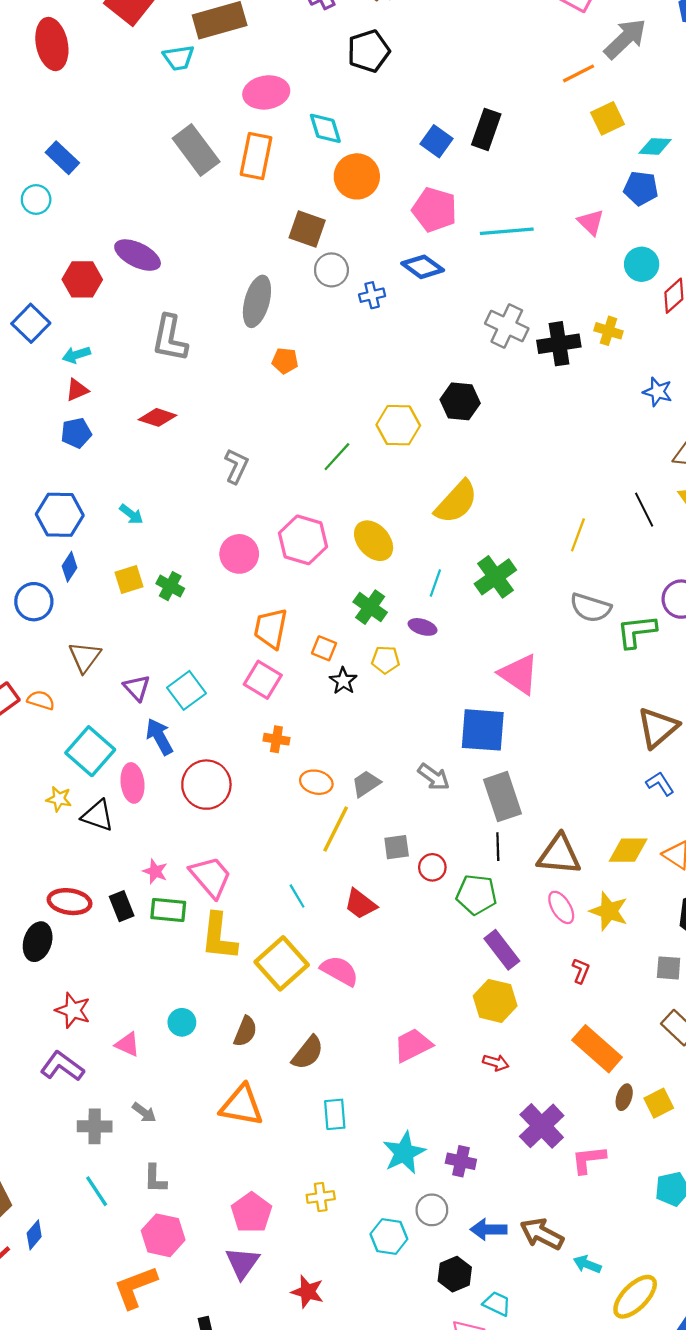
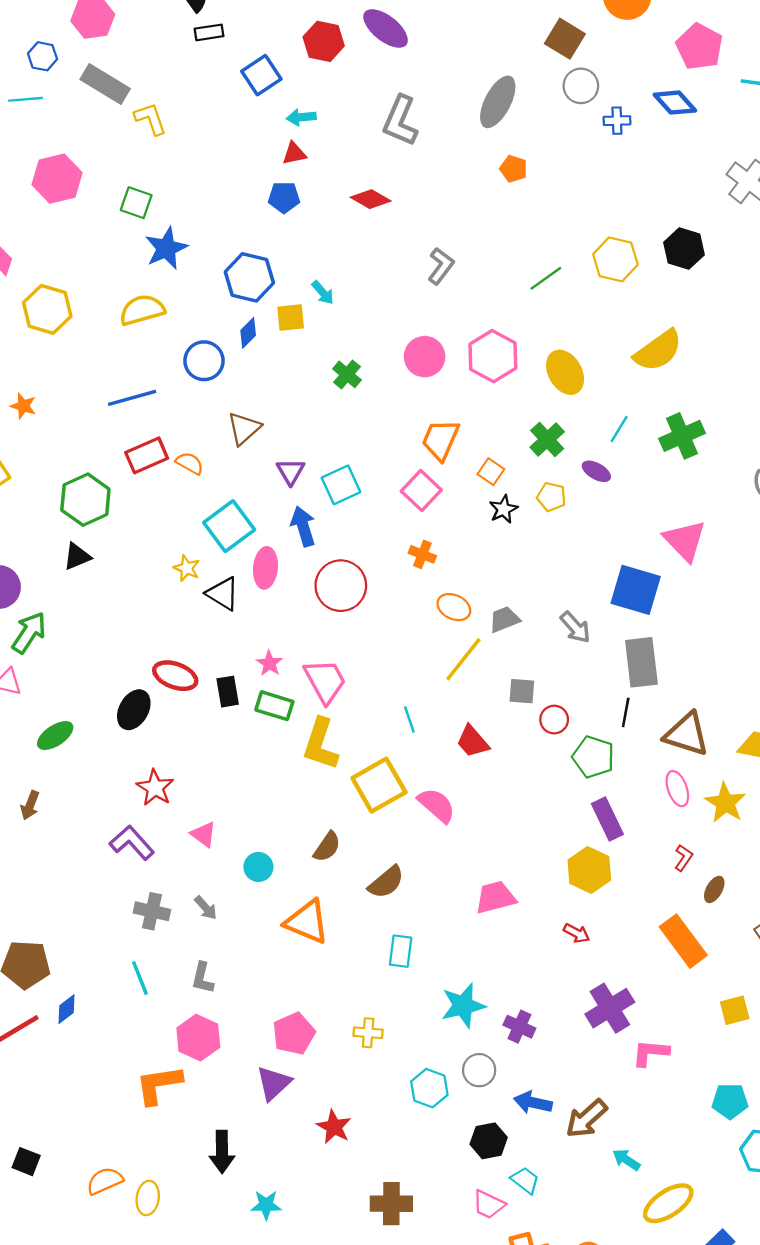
yellow square: (129, 580) -> (291, 317), moved
cyan circle: (182, 1022) -> (258, 867), moved
brown ellipse: (624, 1097) -> (714, 889), moved
brown arrow: (542, 1234) -> (586, 1119), turned -81

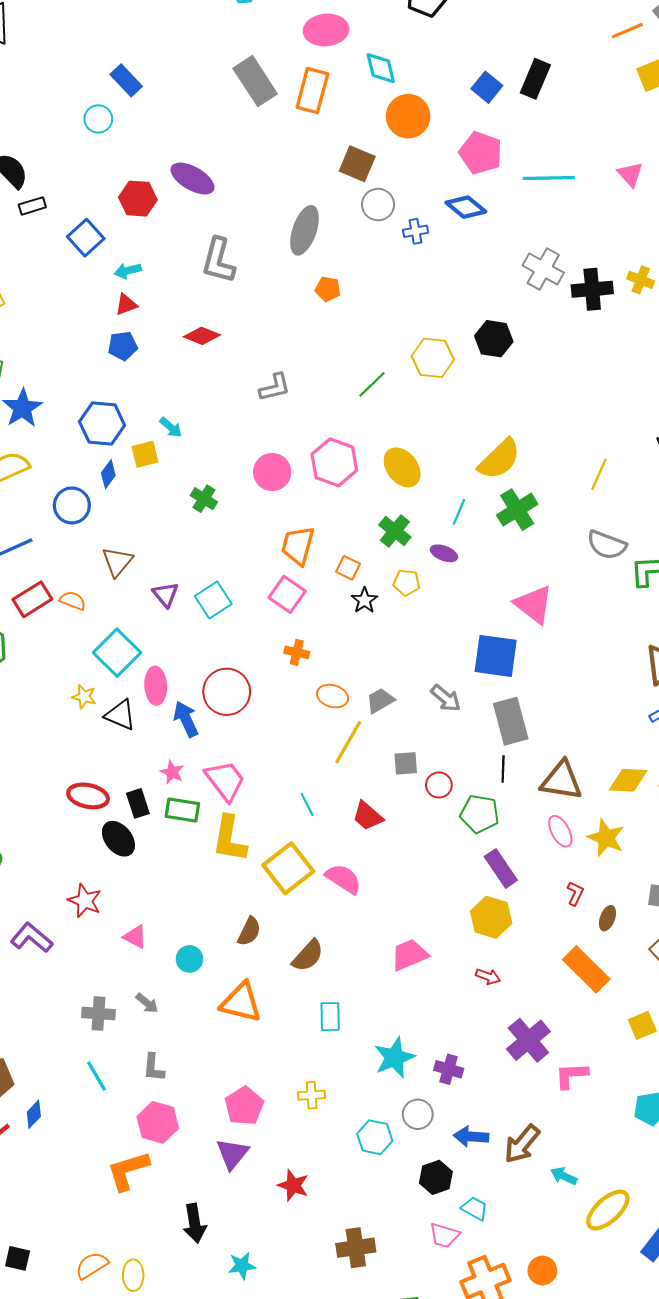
gray L-shape: (441, 266) -> (275, 387), turned 48
yellow semicircle: (658, 351) -> (499, 459), moved
blue arrow: (303, 526) -> (186, 719), moved
black ellipse: (134, 710) -> (118, 839), moved, turned -60
purple L-shape: (132, 843) -> (32, 938), moved

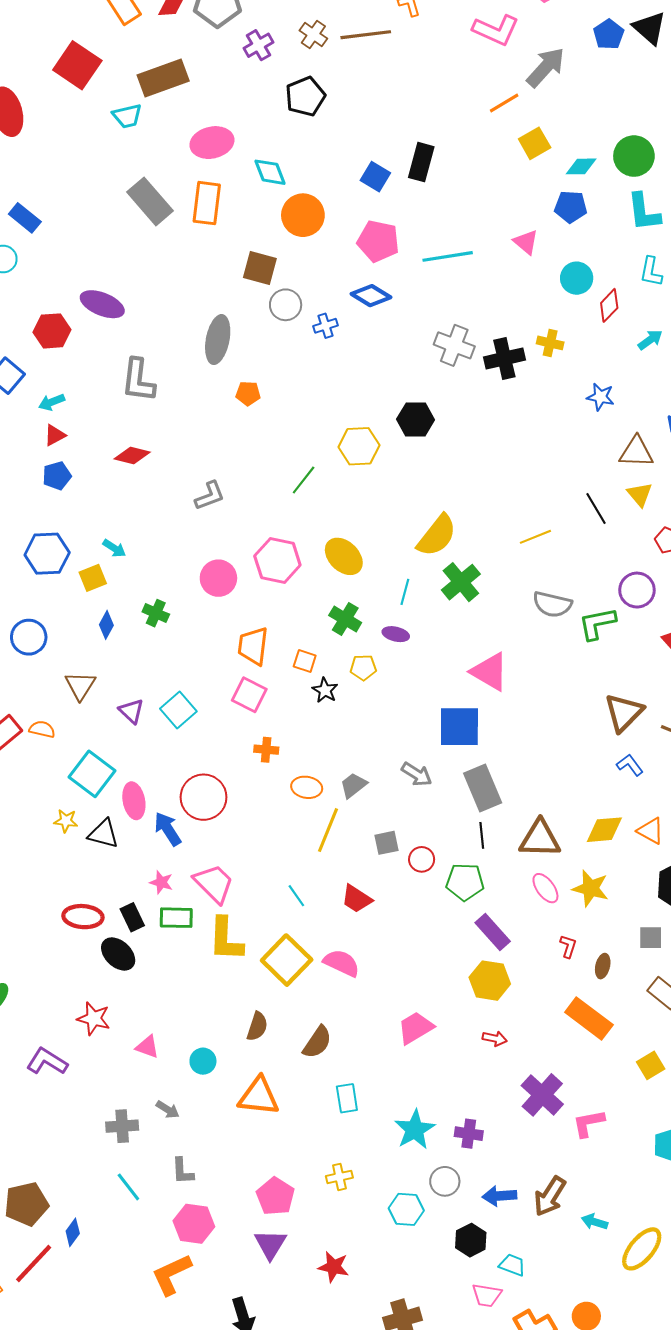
blue diamond: (108, 474) -> (106, 625), moved
yellow line: (599, 474) -> (535, 537), turned 52

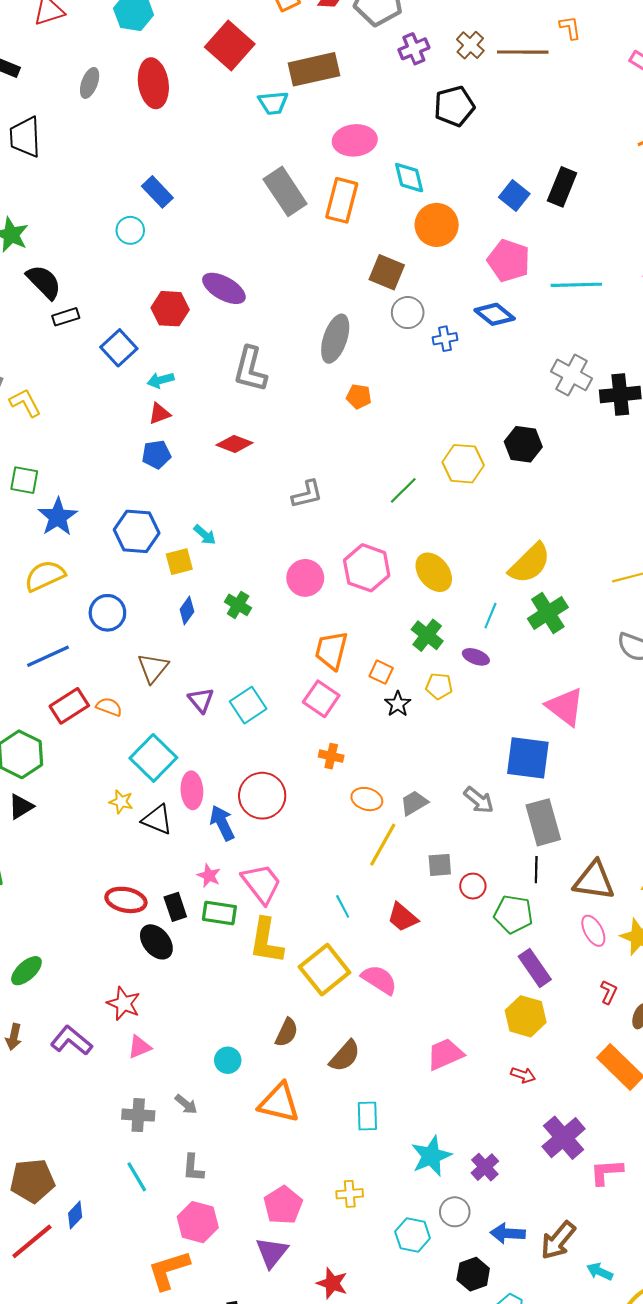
pink triangle: (147, 1047) -> (139, 1047), moved, turned -50
purple cross: (469, 1134) -> (485, 1167), turned 32

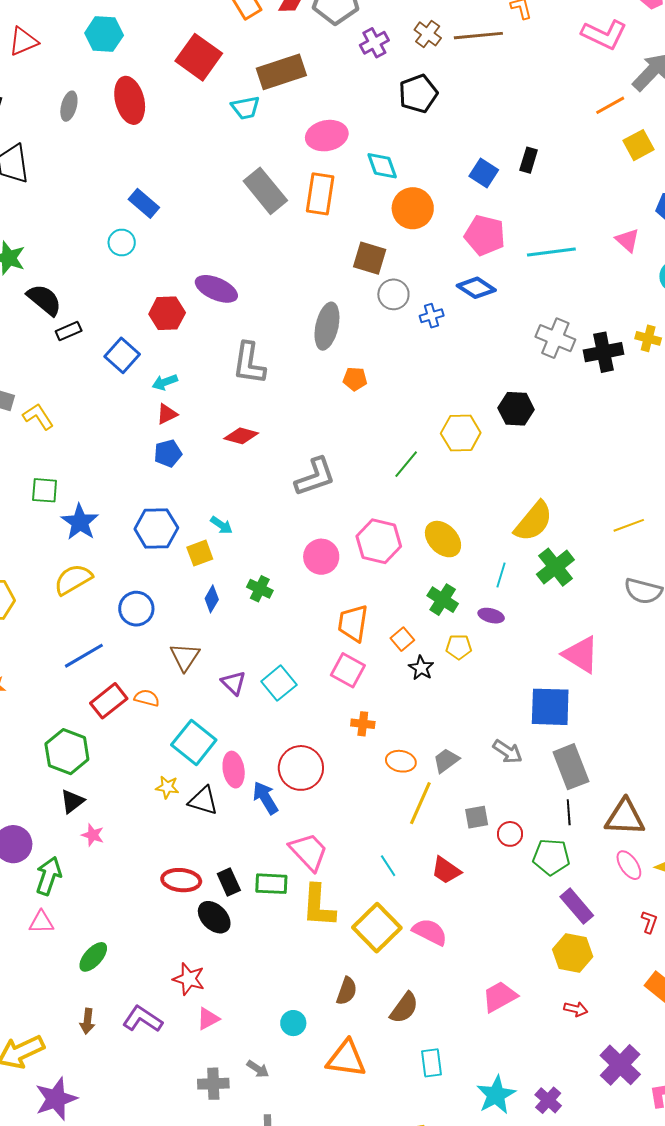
black rectangle: (562, 187) -> (529, 160), size x0.7
gray L-shape: (307, 494) -> (315, 477), size x1.4
orange square: (381, 672) -> (402, 639), turned 30
pink star: (209, 876) -> (93, 835), moved

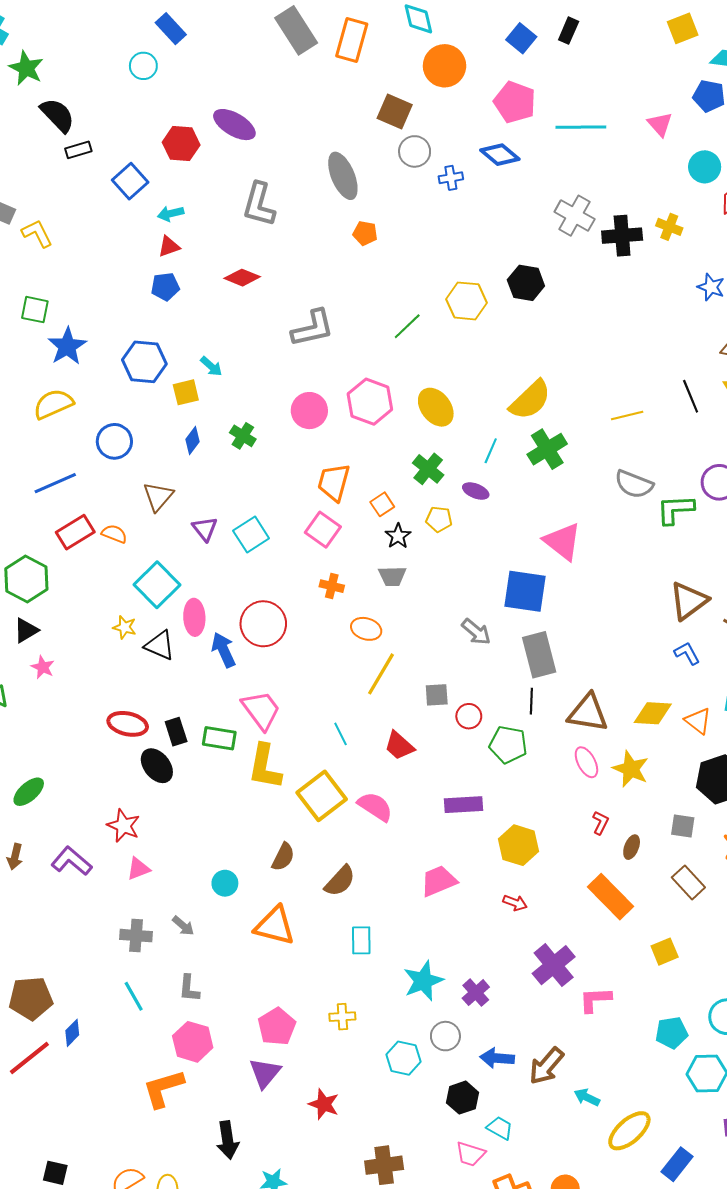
gray ellipse: (327, 326) -> (343, 176), turned -42
gray trapezoid: (446, 760) -> (392, 576), moved, turned -152
purple rectangle: (577, 906) -> (464, 805), moved, turned -60

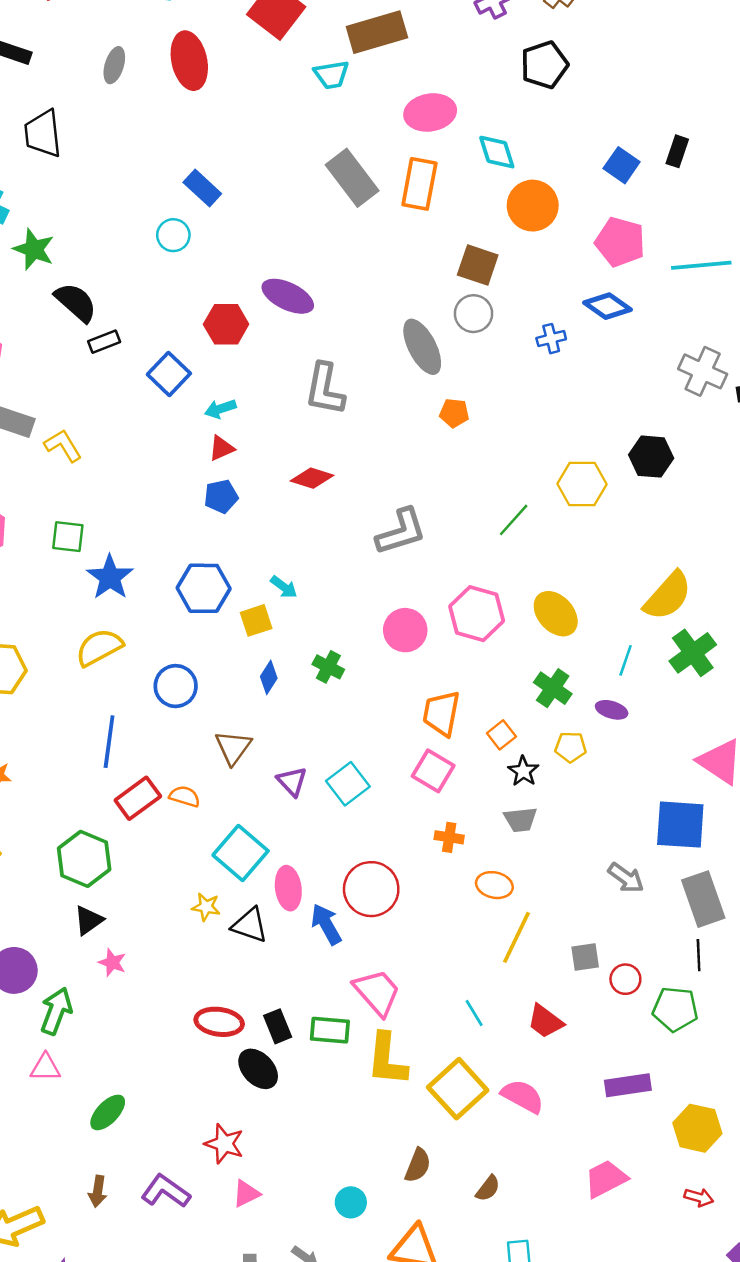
gray circle: (415, 151) -> (474, 314), moved
blue line: (55, 483) -> (109, 742), turned -54
brown semicircle: (340, 881) -> (488, 1188), size x0.7

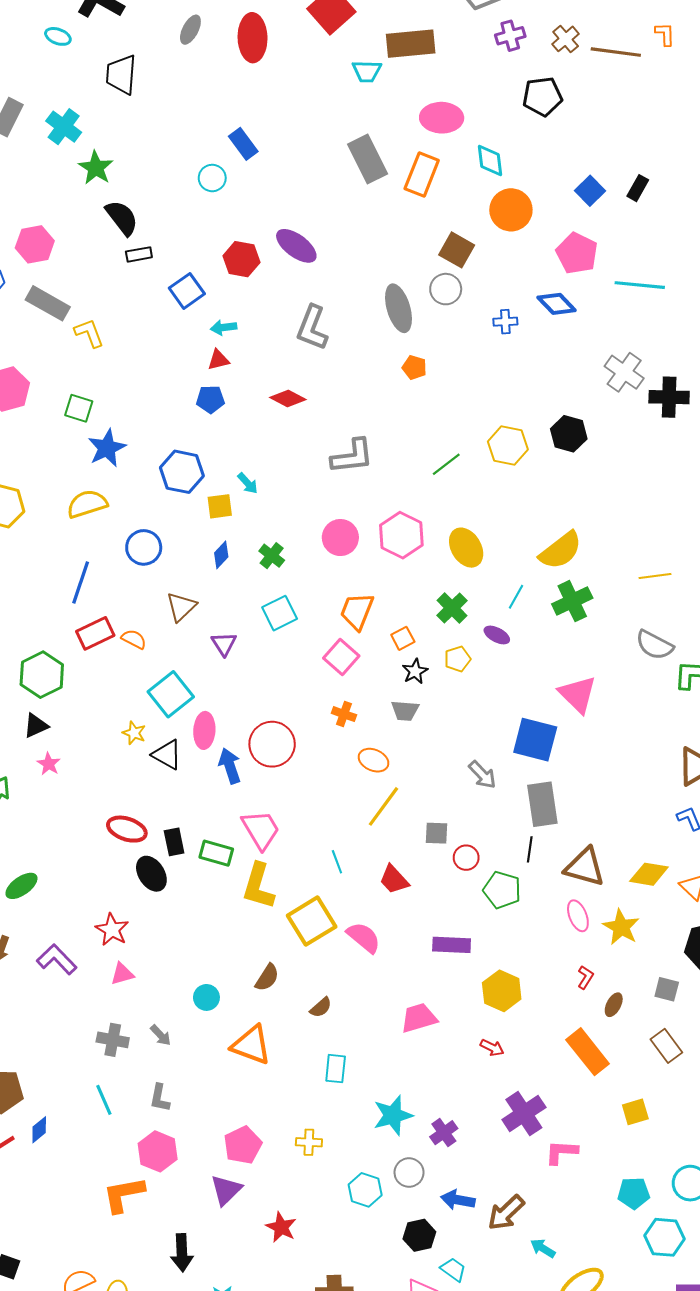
yellow pentagon: (571, 747) -> (457, 659), turned -30
cyan square: (348, 784) -> (280, 613), moved

